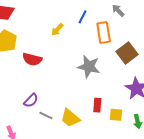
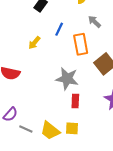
red rectangle: (97, 105) -> (75, 101), moved
yellow square: (116, 115) -> (72, 128), moved

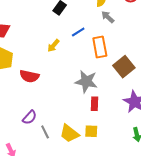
gray arrow: (95, 22) -> (108, 17), moved
blue line: (59, 29) -> (78, 32), turned 32
gray line: (26, 129) -> (45, 132), turned 40

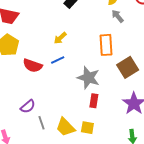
blue line: (78, 32) -> (58, 60), moved

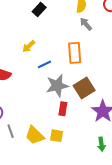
blue line: (58, 60) -> (44, 64), moved
brown square: (128, 67) -> (84, 88), moved
gray star: (88, 78) -> (57, 86), turned -30

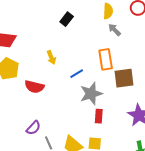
yellow arrow: (29, 46) -> (51, 57), moved, turned -64
brown square: (84, 88) -> (124, 78), moved, turned 30

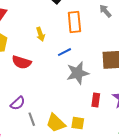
orange rectangle: (106, 59) -> (74, 22), moved
red rectangle: (99, 116) -> (96, 100), moved

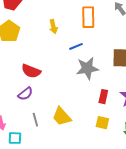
red semicircle: (22, 62) -> (31, 71), moved
gray line: (32, 119) -> (35, 120), moved
yellow square: (78, 123) -> (102, 123), moved

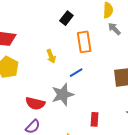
gray star: (87, 68) -> (63, 95), moved
red rectangle: (103, 97) -> (94, 119), moved

